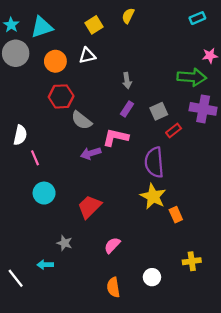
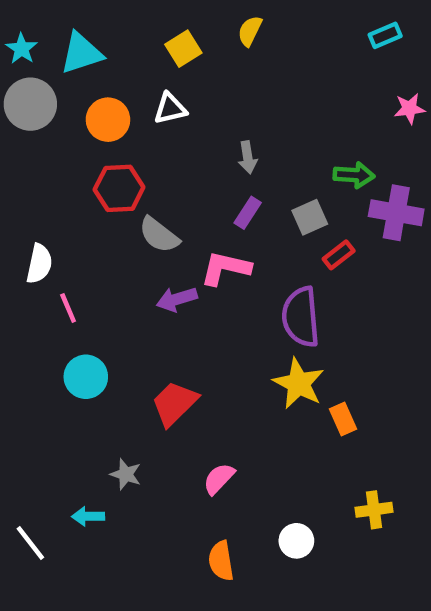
green arrow: (192, 77) -> (354, 175), moved, size x0.7

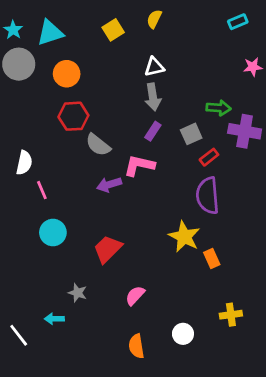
white triangle: (170, 109) -> (154, 67), moved
gray arrow: (248, 157) -> (153, 97), size x1.4
purple semicircle: (301, 317) -> (208, 196), moved

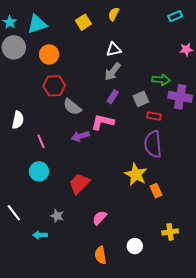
gray arrow: (153, 97) -> (113, 72), turned 48
red rectangle: (209, 157) -> (154, 116), turned 48
pink line: (42, 190) -> (41, 141), moved
white line: (19, 335) -> (14, 213), moved

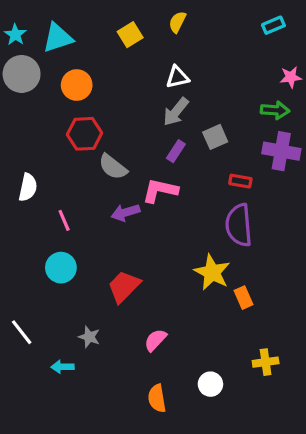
green arrow: (161, 80) -> (275, 110), moved
gray square: (141, 99) -> (215, 137), moved

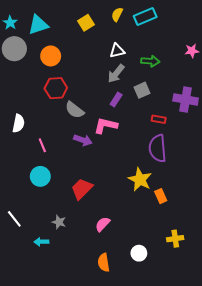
cyan rectangle: (273, 25) -> (145, 17), moved, size x1.5
green arrow: (275, 110) -> (150, 61), moved
purple arrow: (125, 213) -> (83, 140), turned -144

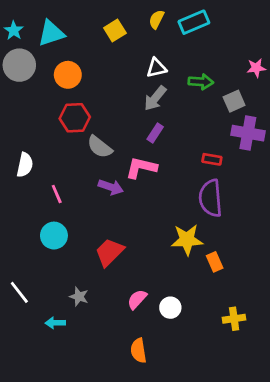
gray square: (142, 90) -> (234, 101), moved
yellow star: (140, 179) -> (187, 240), turned -30
white circle: (139, 253) -> (170, 308), moved

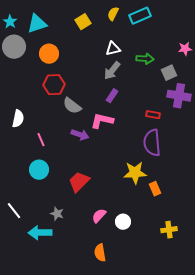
cyan arrow: (55, 323) -> (40, 233), size x1.6

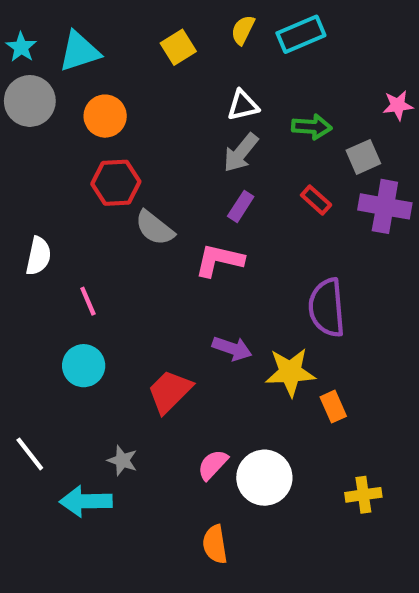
red rectangle: (153, 115) -> (316, 200), moved, turned 32
purple arrow: (80, 135) -> (232, 348), moved
white circle: (123, 222) -> (264, 478), size x1.6

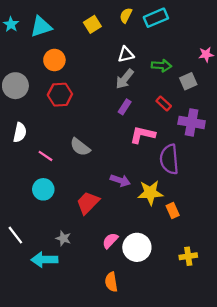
gray circle: (30, 101) -> (15, 86), moved
purple cross: (385, 206) -> (192, 122), moved
gray semicircle: (155, 228) -> (80, 147), moved
pink L-shape: (219, 260) -> (143, 135), moved
pink line: (88, 301) -> (46, 156), turned -32

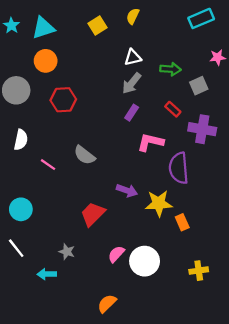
cyan rectangle: (156, 18) -> (201, 18), moved
orange circle: (54, 60) -> (46, 61), moved
cyan circle: (43, 189) -> (21, 209), moved
cyan arrow: (44, 260) -> (47, 274), size x0.7
orange semicircle: (111, 282) -> (107, 304), moved, turned 54

